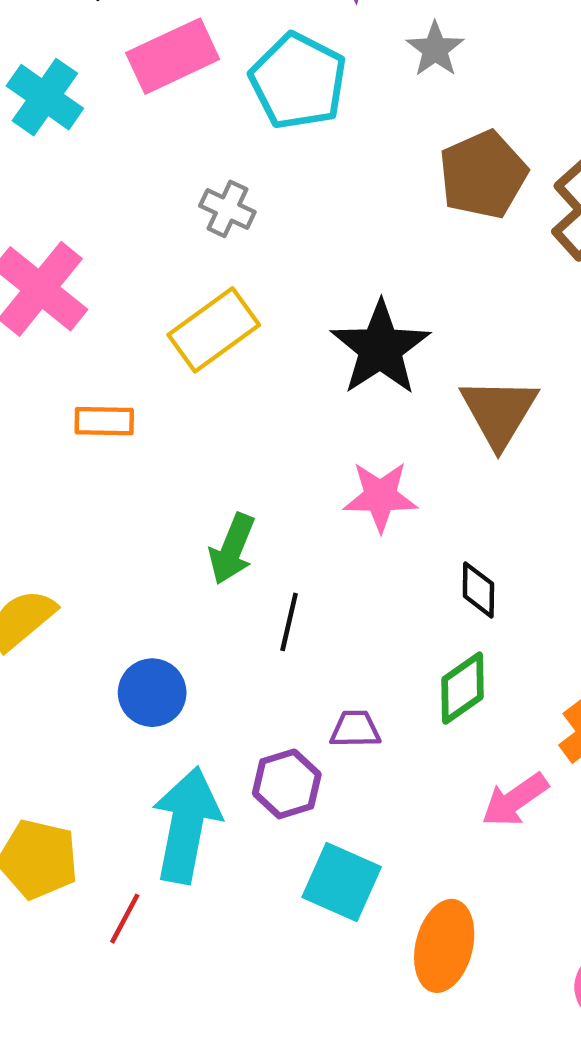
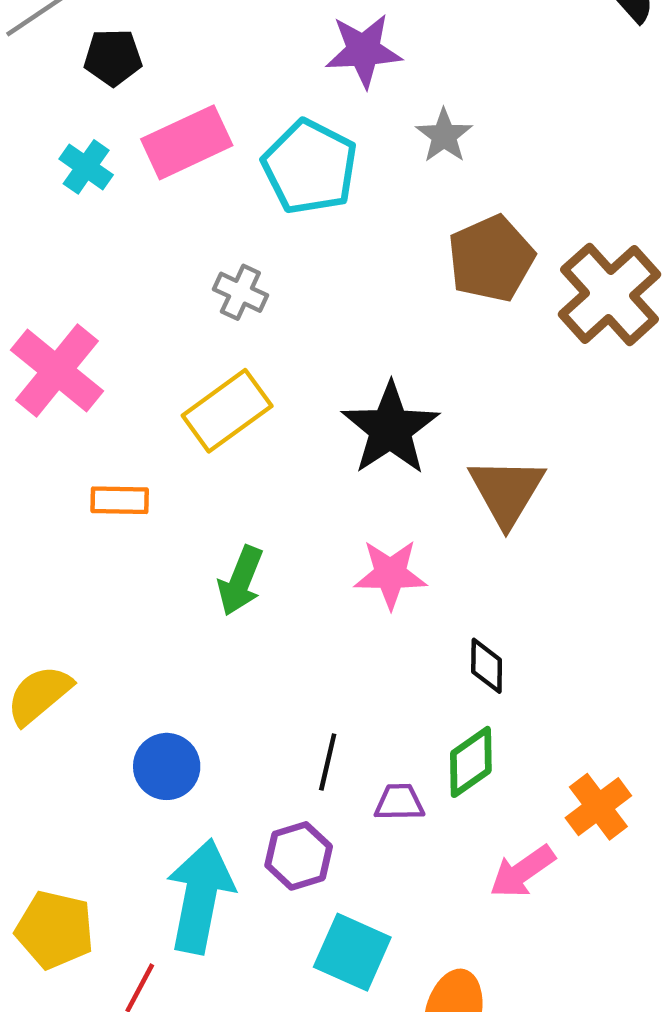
cyan cross: (45, 97) -> (86, 167), moved, size x0.7
green arrow: (232, 549) -> (240, 581), moved
black line: (289, 622) -> (328, 762), moved
purple trapezoid: (355, 729) -> (399, 802), moved

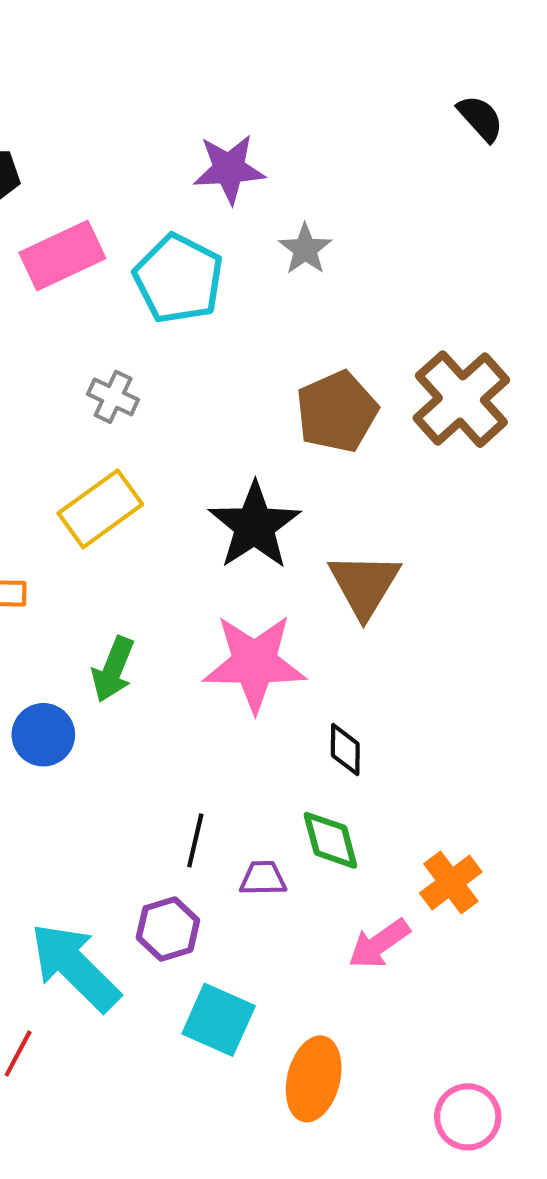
brown pentagon: (491, 259) -> (337, 412), moved
pink star: (390, 574) -> (254, 663), size x1.5
green diamond: (471, 762) -> (330, 840), turned -70
blue circle: (167, 766) -> (43, 735), moved
cyan arrow: (200, 896) -> (75, 967), turned -56

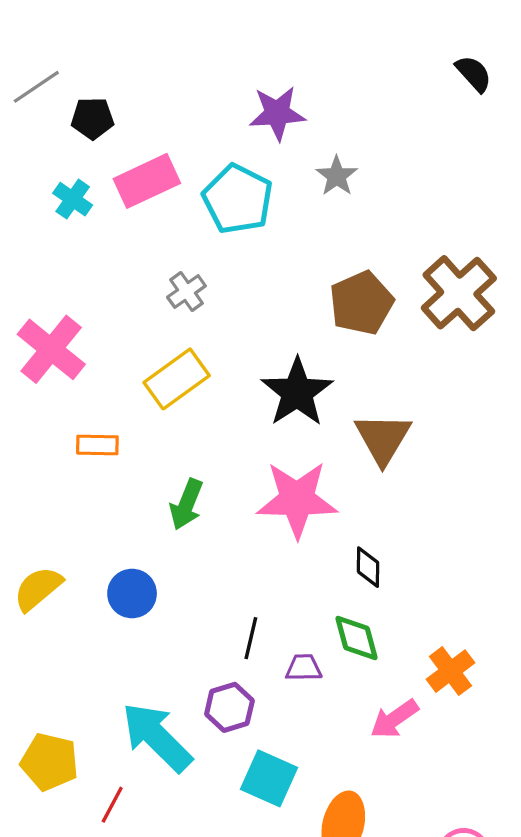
gray cross: (113, 397) -> (186, 291), turned 30
blue circle: (43, 735) -> (132, 593), moved

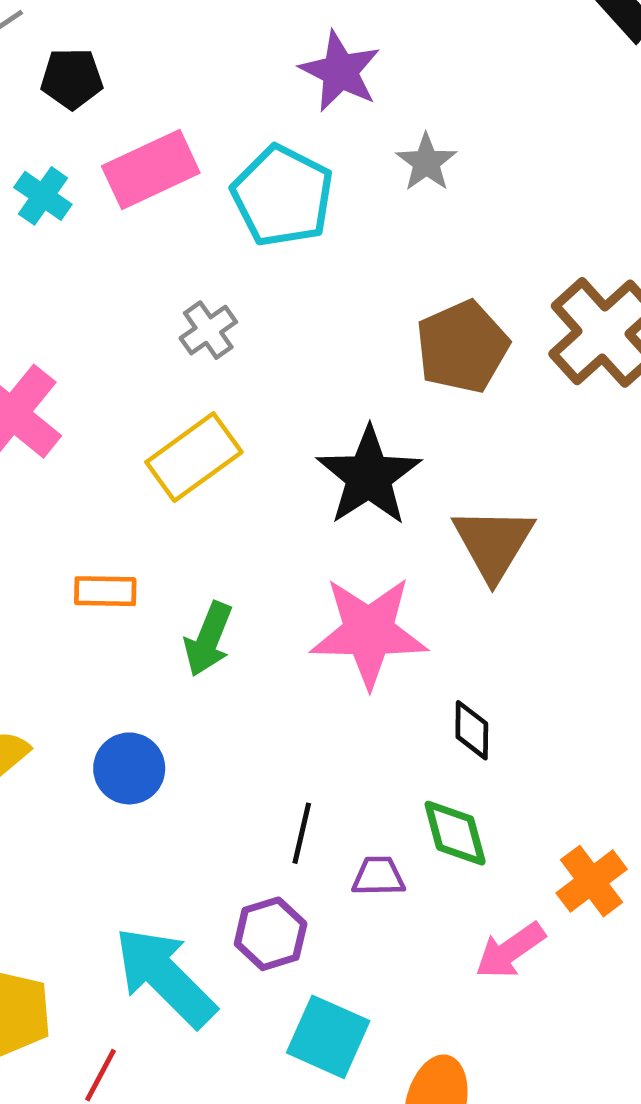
purple star: (277, 113) -> (340, 71), turned 30
orange rectangle: (97, 445) -> (105, 591), moved

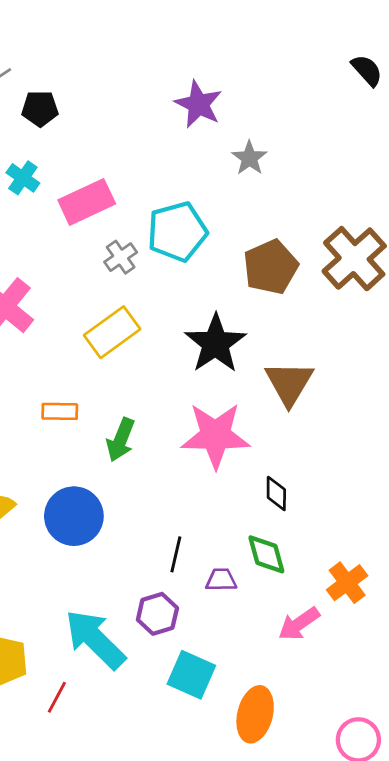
pink rectangle: (151, 170) -> (87, 202), moved
cyan pentagon: (283, 196) -> (177, 232), moved, turned 30
blue circle: (129, 768) -> (74, 516), size x1.4

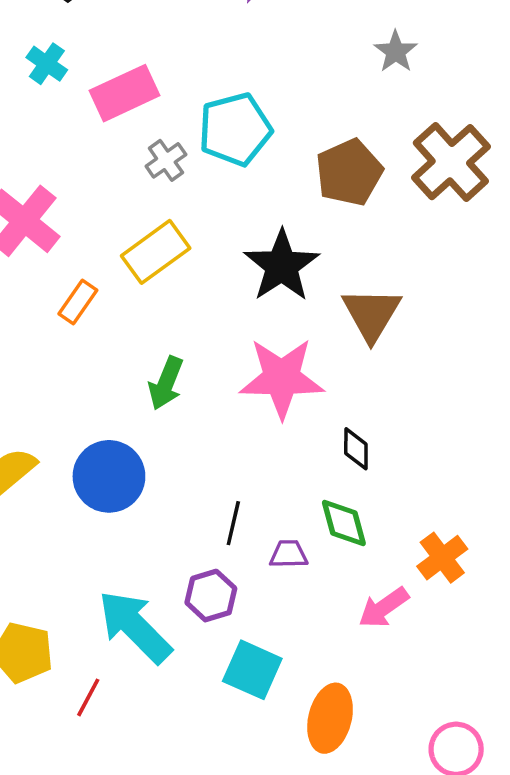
gray star: (249, 158) -> (396, 52), moved
orange rectangle: (60, 411) -> (78, 302), moved, turned -56

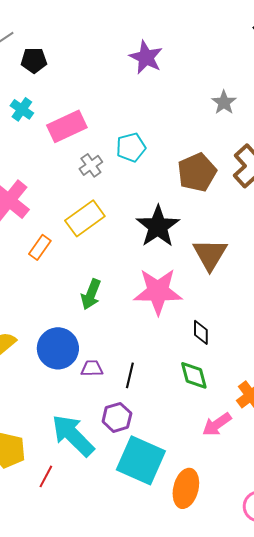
cyan pentagon: (235, 129) -> (131, 147), size x0.7
purple trapezoid: (289, 554) -> (92, 368), moved
cyan square: (252, 670) -> (141, 460), size x1.4

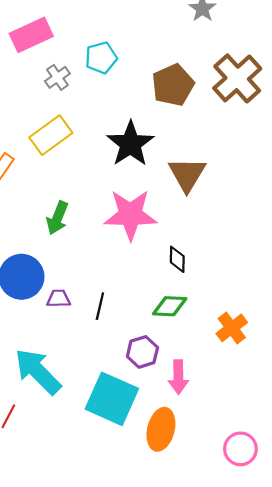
green diamond: (194, 375) -> (170, 306), turned -72
purple hexagon: (117, 417) -> (142, 352), moved
pink arrow: (217, 424) -> (178, 377), moved, turned -56

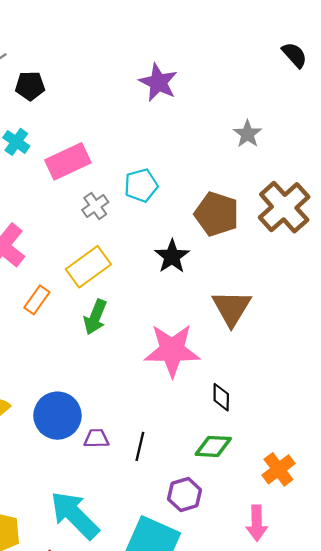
brown pentagon: (173, 85) -> (217, 214), turned -30
black star: (130, 144) -> (172, 256), moved, size x0.7
green arrow: (57, 218) -> (95, 317), moved
pink arrow: (178, 377) -> (257, 523), moved

